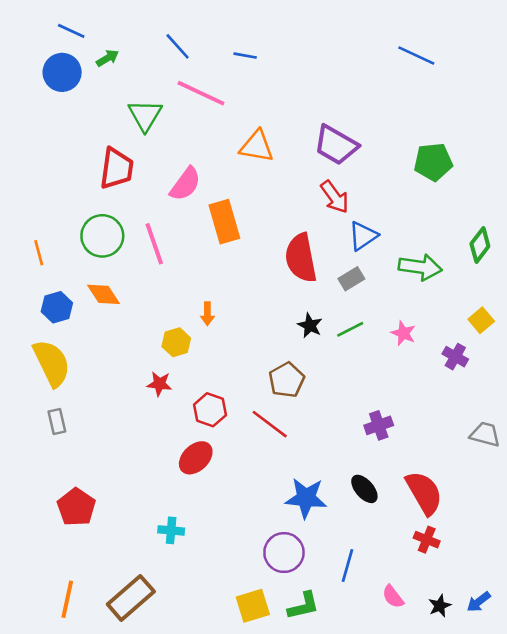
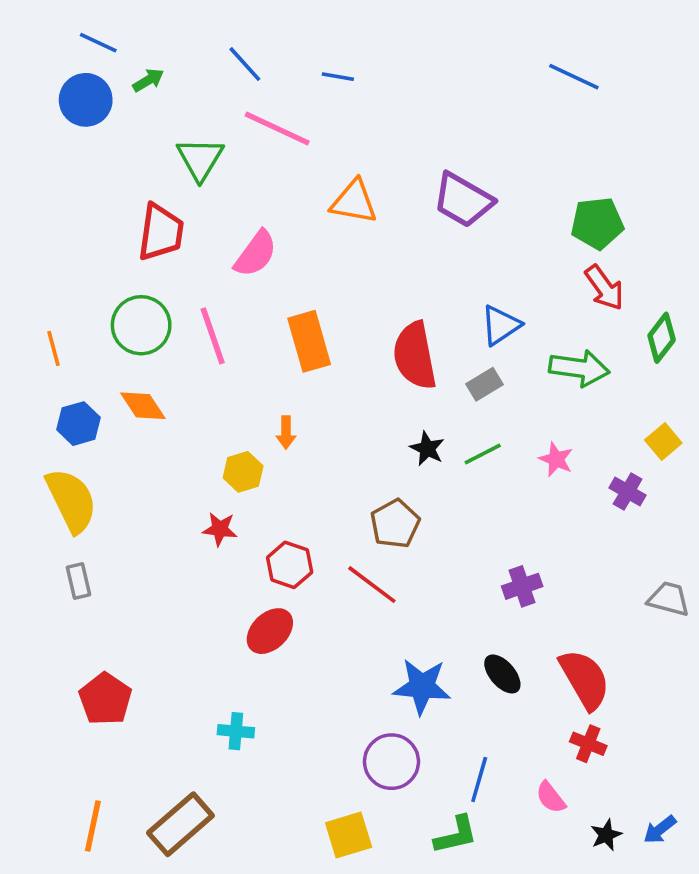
red arrow: (335, 197) -> (604, 288), moved
orange rectangle: (224, 222) -> (309, 341), moved
pink semicircle: (393, 597) -> (551, 797), moved
green L-shape: (303, 606) -> (456, 835), moved

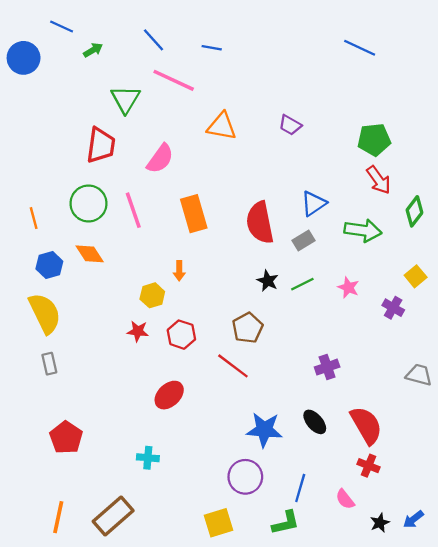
blue circle: (86, 100) -> (24, 58), moved
purple trapezoid: (463, 200) -> (290, 125), size x0.6
red hexagon: (290, 565) -> (181, 335), moved

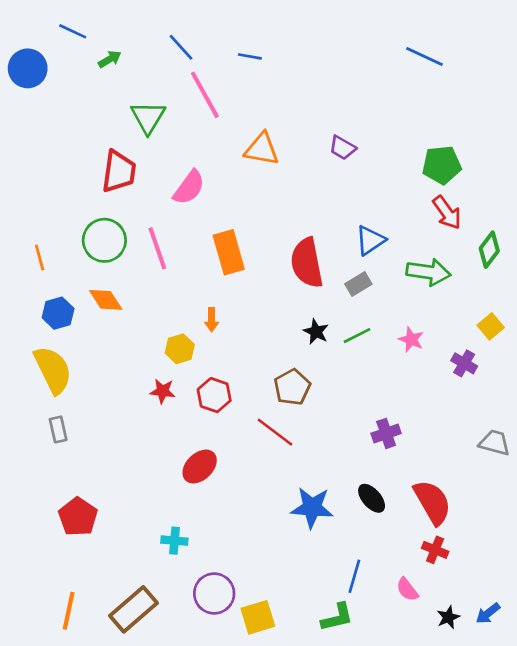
pink line: (174, 80) -> (205, 95), turned 36
purple circle: (245, 477) -> (214, 593), moved

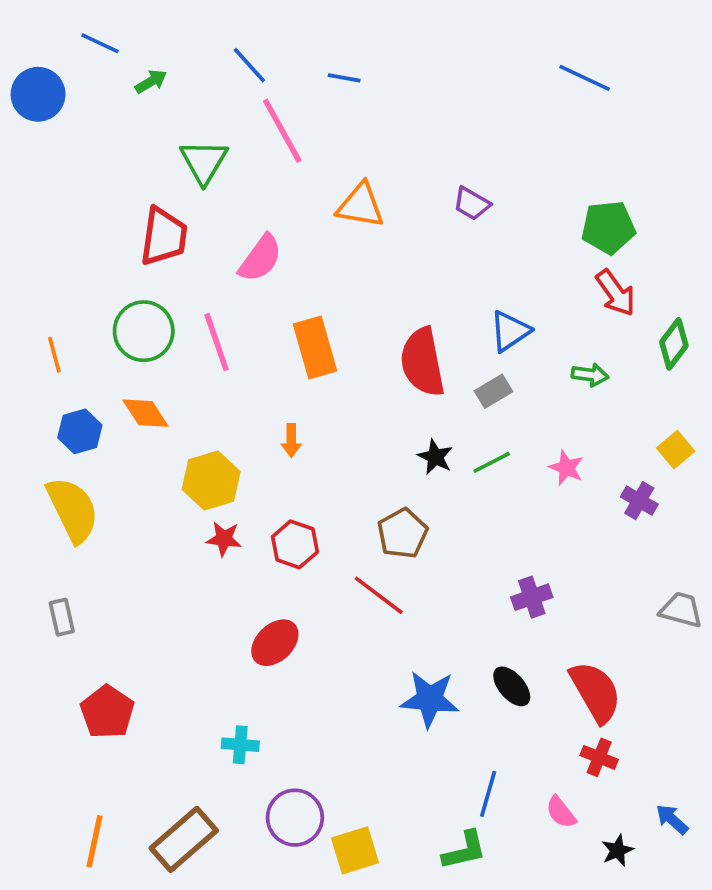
green arrow: (428, 272) -> (590, 375), size x0.6
yellow hexagon: (180, 349) -> (211, 481), moved, size x1.4
gray rectangle: (58, 429) -> (62, 617), moved
blue arrow: (488, 613) -> (672, 819), moved, turned 80

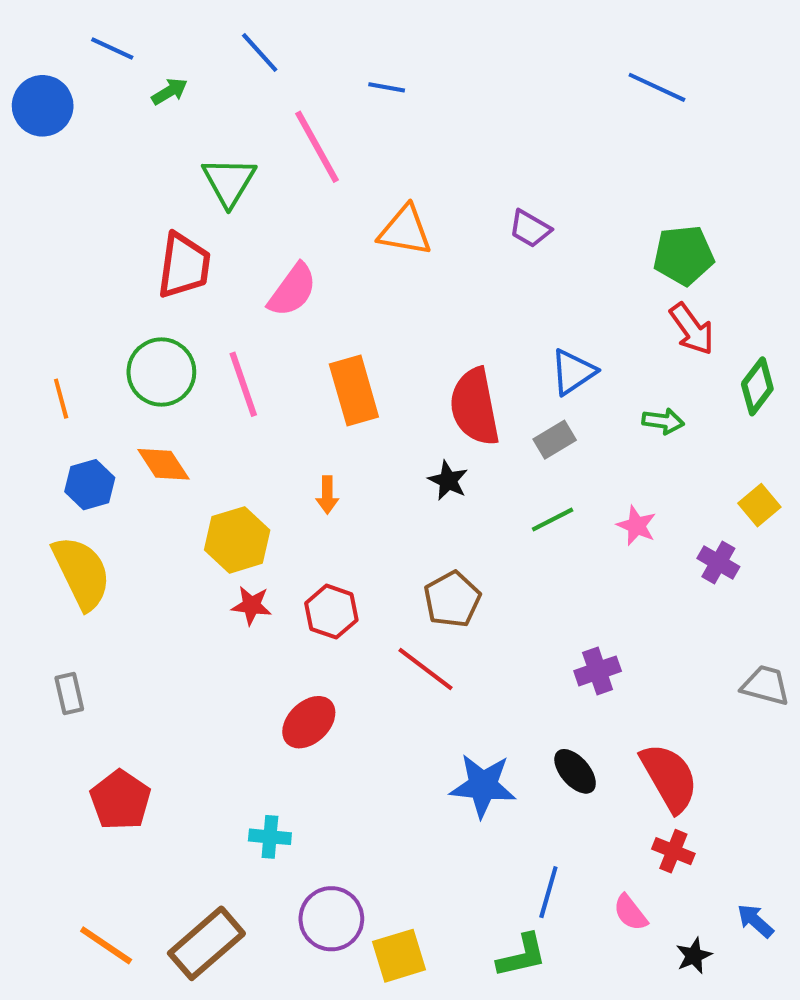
blue line: (249, 65) -> (260, 53), moved
black star: (435, 457) -> (448, 481), moved
orange line: (95, 841) -> (106, 945), turned -68

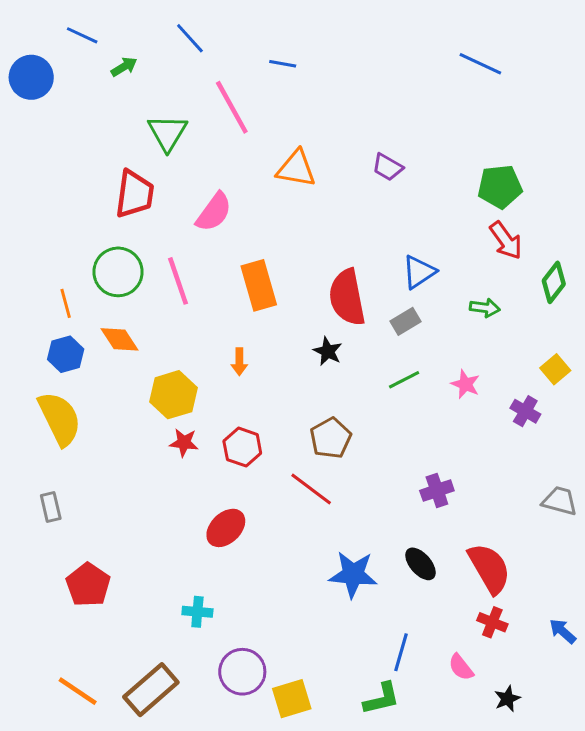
orange line: (61, 399) -> (66, 303), moved
blue arrow: (755, 921) -> (563, 631), moved

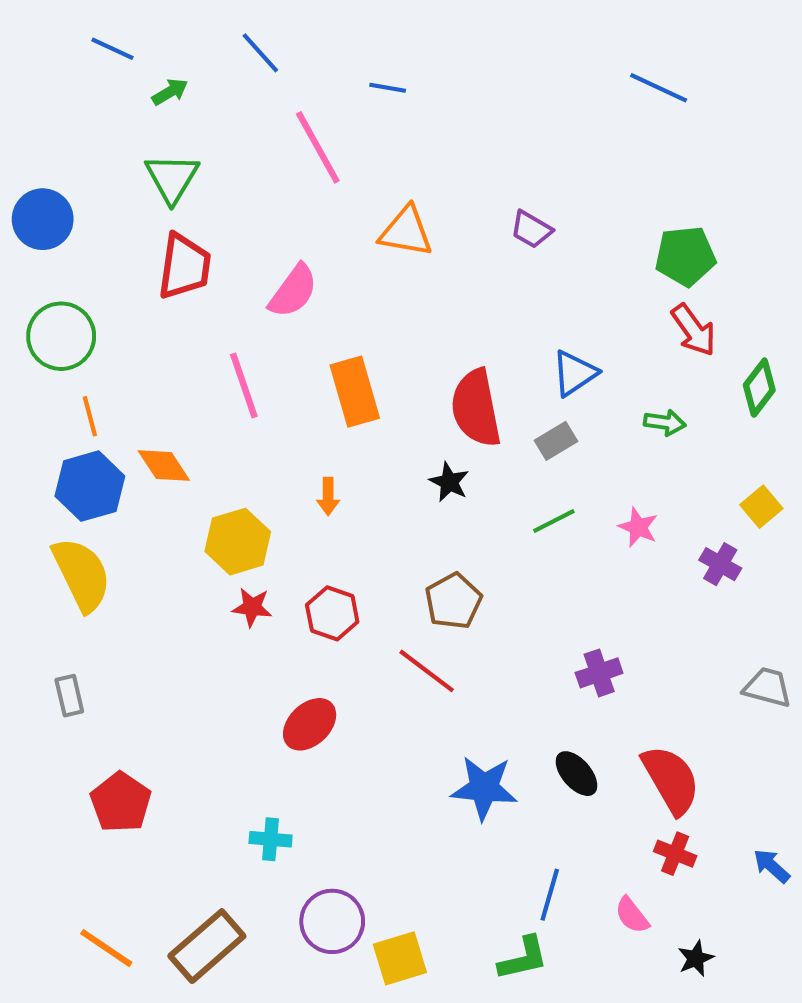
blue circle: (31, 77) -> (43, 219), moved
green triangle: (167, 133) -> (172, 178), moved
green circle: (118, 272) -> (61, 336), moved
blue hexagon: (66, 354) -> (90, 486), size x1.4

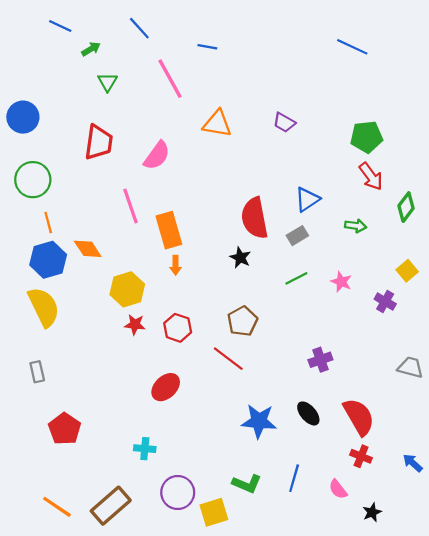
green triangle: (172, 178) -> (107, 82), moved, size x0.7
orange rectangle: (355, 392) -> (169, 230), moved
green L-shape: (523, 958) -> (247, 484), moved, turned 36

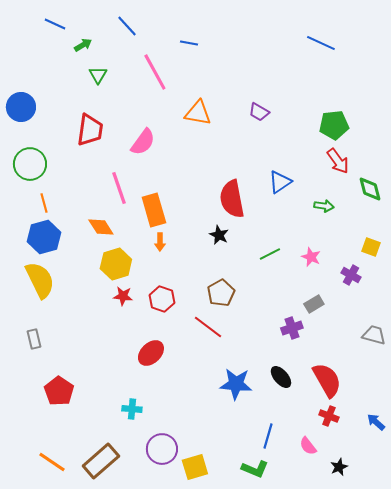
green diamond: (406, 207) -> (370, 189), turned -52
gray rectangle: (297, 236) -> (314, 304), moved
orange diamond: (88, 249) -> (101, 227), moved
yellow square: (407, 271) -> (371, 247), turned -30
green L-shape: (247, 484) -> (255, 469), moved

